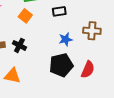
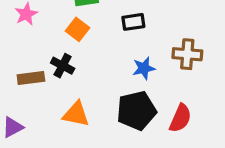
black cross: (19, 45) -> (63, 66), moved
orange triangle: (12, 76) -> (76, 114), moved

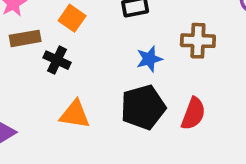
brown rectangle: (31, 78) -> (25, 38), moved

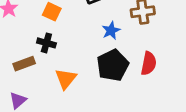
brown rectangle: (25, 38) -> (24, 64), moved
orange triangle: (75, 114) -> (66, 79), turned -50

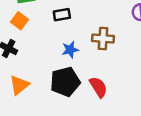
red semicircle: (149, 63) -> (98, 87), turned -55

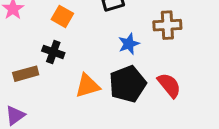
orange triangle: (19, 85) -> (87, 86), moved, turned 30

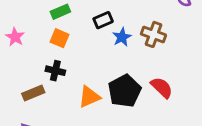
brown cross: (167, 25) -> (153, 34), turned 30
blue star: (129, 44) -> (122, 37), moved

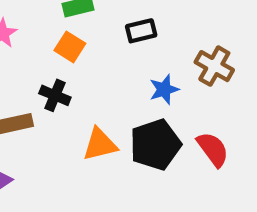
blue star: (122, 37) -> (164, 89), moved

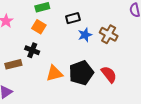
blue star: (164, 89) -> (85, 35), moved

